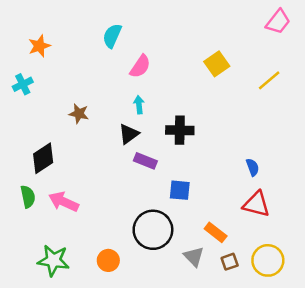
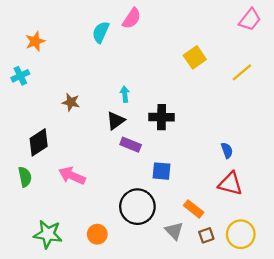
pink semicircle: (140, 66) -> (132, 18), moved
pink arrow: (64, 202) -> (72, 176), moved

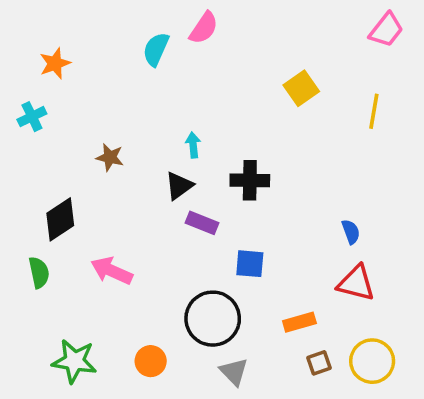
yellow line: (242, 72) -> (374, 111), turned -40
orange rectangle: (194, 209) -> (299, 322), turned -54
gray triangle: (174, 231) -> (234, 372), moved

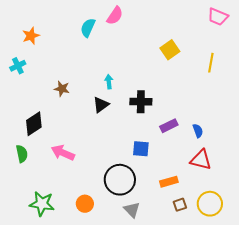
pink trapezoid: (386, 30) -> (218, 17), turned 75
purple rectangle: (202, 223) -> (169, 126), moved, turned -48

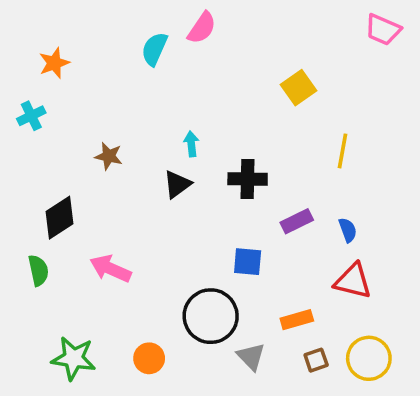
yellow line: (211, 63) -> (342, 151), moved
gray triangle: (132, 210) -> (251, 357), moved

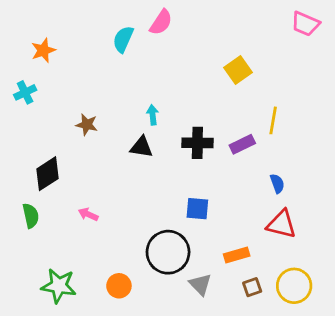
black triangle: (177, 184) -> (141, 147), turned 45
purple rectangle: (297, 221) -> (242, 144), moved
pink arrow: (110, 269) -> (88, 214), size x0.6

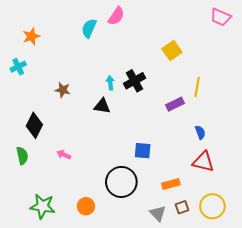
black cross: (197, 143) -> (135, 81), moved, turned -30
black diamond: (48, 174) -> (34, 125), turned -30
gray triangle: (200, 284) -> (158, 213), moved

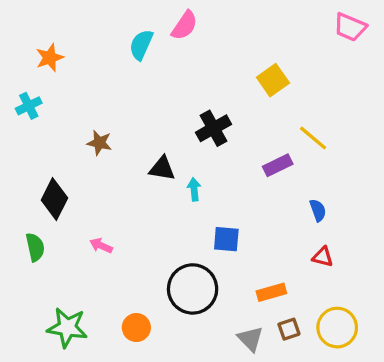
cyan arrow: (110, 83) -> (194, 189), moved
yellow line: (197, 87) -> (313, 138), turned -60
red triangle: (203, 162) -> (323, 257), size x0.6

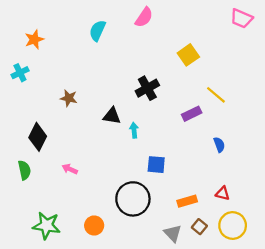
pink semicircle: (185, 25) -> (144, 17), moved
red triangle: (323, 257) -> (223, 193), moved
brown square: (289, 329) -> (199, 227), turned -32

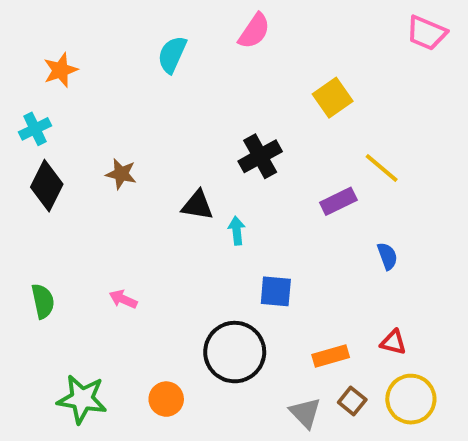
black diamond: (38, 137) -> (47, 186), moved

